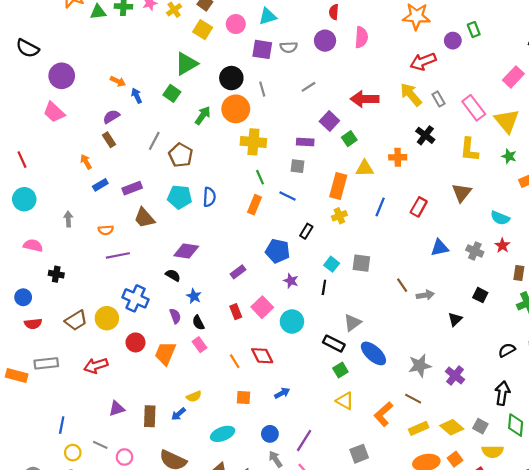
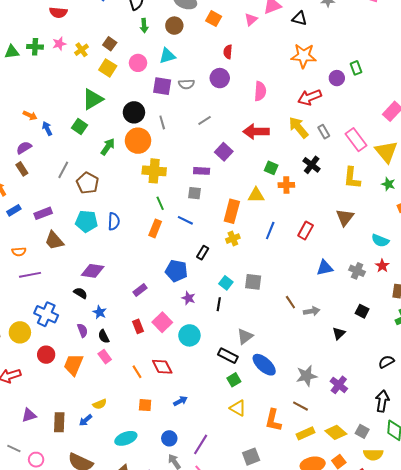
pink semicircle: (361, 37) -> (260, 91), moved
green square: (349, 139) -> (271, 168), moved, turned -32
orange L-shape: (383, 414) -> (273, 420), turned -35

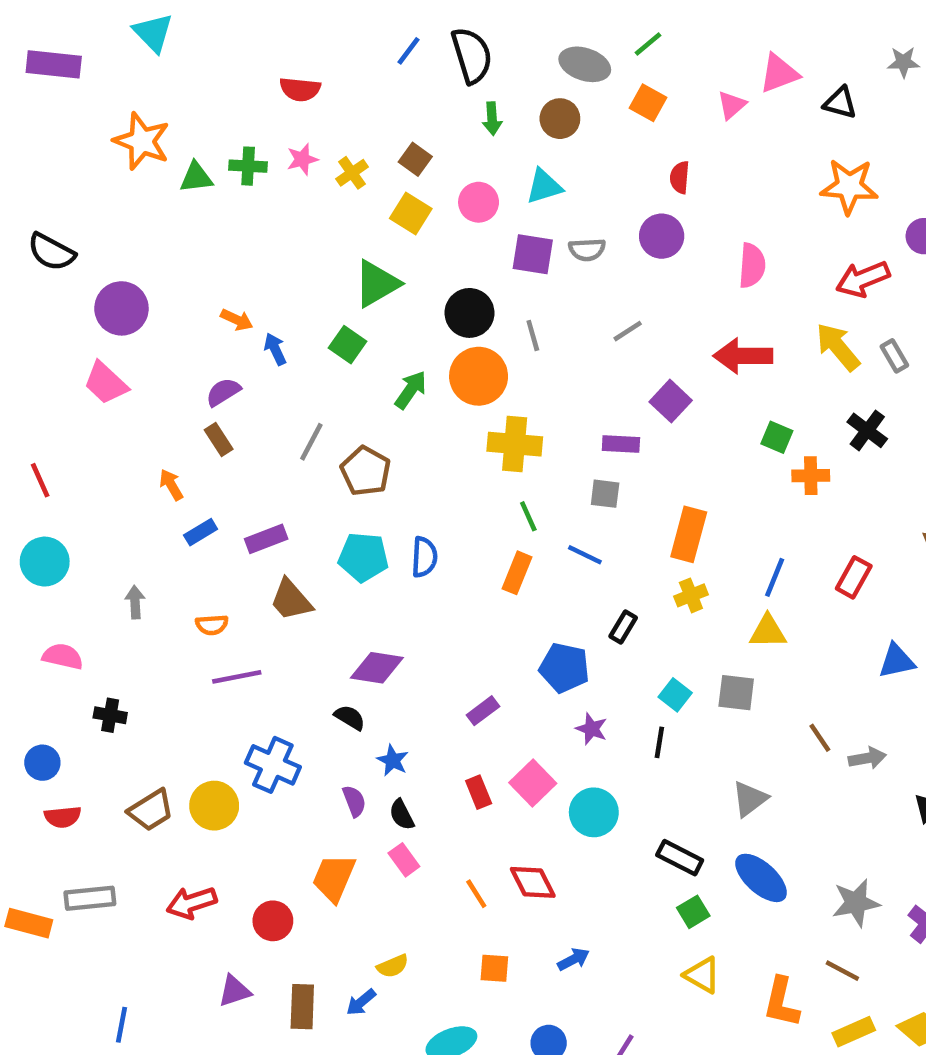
yellow triangle: (256, 195) -> (768, 632), moved
gray triangle: (245, 336) -> (750, 799), moved
red circle: (46, 355) -> (273, 921), moved

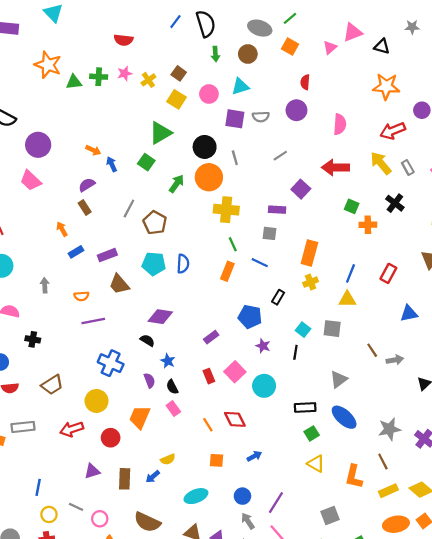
yellow circle: (214, 806) -> (97, 401), moved
black rectangle: (680, 858) -> (305, 407), turned -30
brown line: (842, 971) -> (383, 462), turned 35

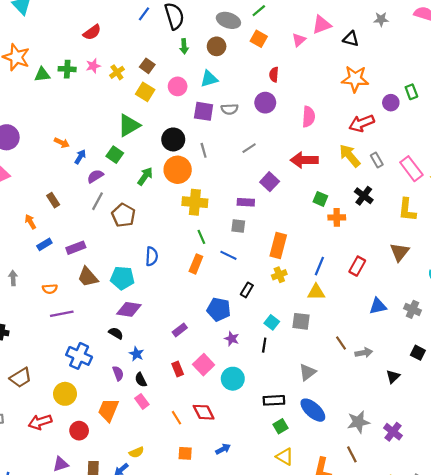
red semicircle: (124, 40) -> (92, 32), turned -42
blue arrow: (112, 164) -> (80, 157), turned 56
purple semicircle: (87, 185) -> (95, 176), moved
cyan pentagon: (154, 264) -> (122, 278), moved

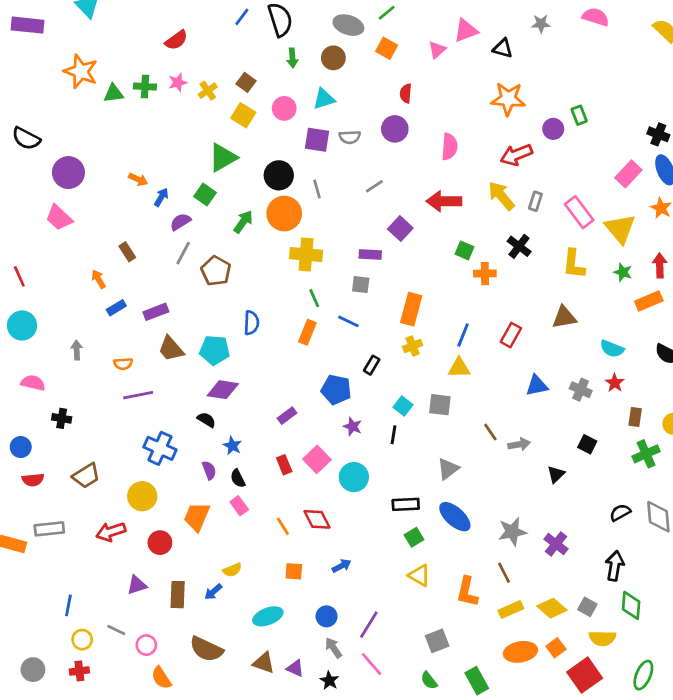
gray rectangle: (377, 160) -> (535, 201), turned 48
brown triangle: (399, 252) -> (564, 317), turned 42

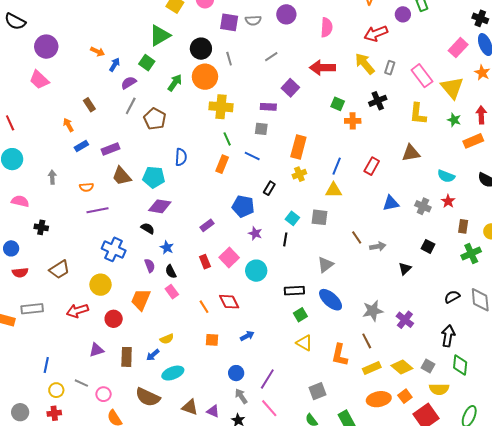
black cross: (519, 246) -> (378, 101), turned 30
cyan ellipse: (268, 616) -> (173, 373), moved

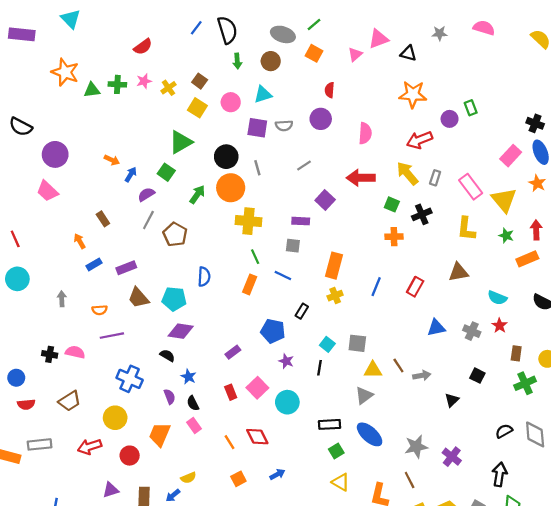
green square: (338, 104) -> (392, 204), moved
yellow triangle: (334, 190) -> (373, 370), moved
pink semicircle: (20, 201) -> (75, 352), moved
orange square: (212, 340) -> (238, 479), turned -32

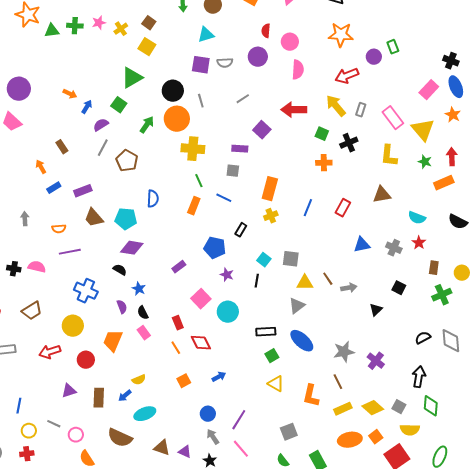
pink circle: (231, 102) -> (290, 42), moved
red rectangle: (231, 392) -> (178, 323), moved

